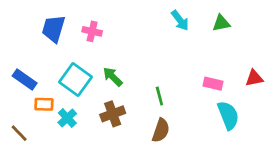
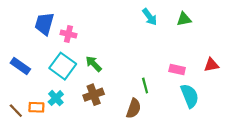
pink cross: (92, 31) -> (68, 34), moved
green line: (159, 96) -> (145, 86), moved
orange rectangle: (44, 104) -> (36, 107), moved

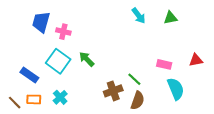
blue rectangle: (20, 66) -> (29, 75), moved
green line: (145, 86) -> (134, 79), turned -32
brown cross: (94, 95) -> (113, 91), moved
cyan cross: (56, 98) -> (60, 97), moved
brown semicircle: (134, 108) -> (138, 100), moved

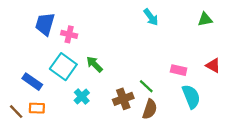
green triangle: (170, 18) -> (205, 19), moved
red triangle: (196, 60) -> (213, 65), turned 40
cyan cross: (60, 97) -> (82, 97), moved

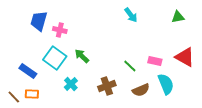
red triangle: (213, 65) -> (185, 57), size x1.5
green line: (146, 86) -> (130, 66), moved
brown semicircle: (150, 109) -> (141, 90), moved, turned 48

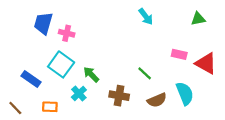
green arrow: (82, 56) -> (91, 74), moved
pink rectangle: (155, 61) -> (179, 54), moved
brown cross: (107, 86) -> (119, 96), turned 30
orange rectangle: (32, 94) -> (50, 107), moved

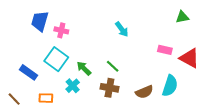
cyan arrow: (146, 17) -> (122, 29), moved
green line: (145, 73) -> (113, 66), moved
cyan semicircle: (185, 93) -> (170, 86), turned 40

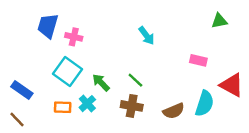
red triangle: (189, 58) -> (232, 85), moved
blue rectangle: (29, 72) -> (22, 90), moved
orange rectangle: (46, 98) -> (63, 107), moved

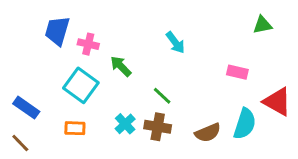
green arrow: (101, 83) -> (121, 66), moved
cyan cross: (87, 104) -> (125, 124), moved

